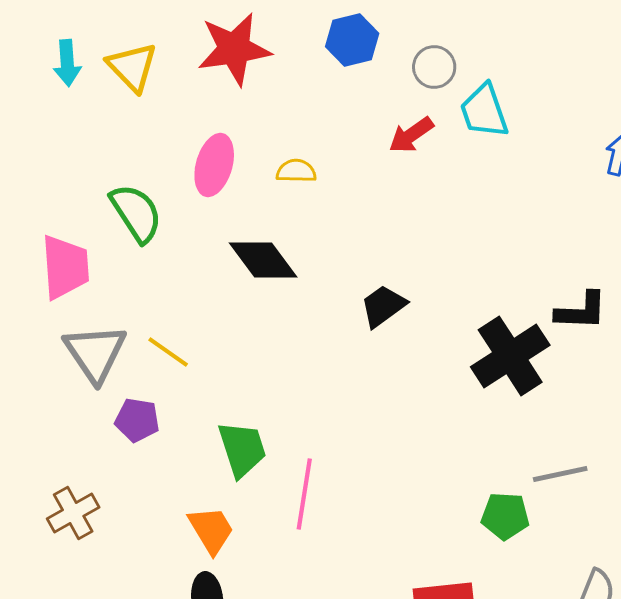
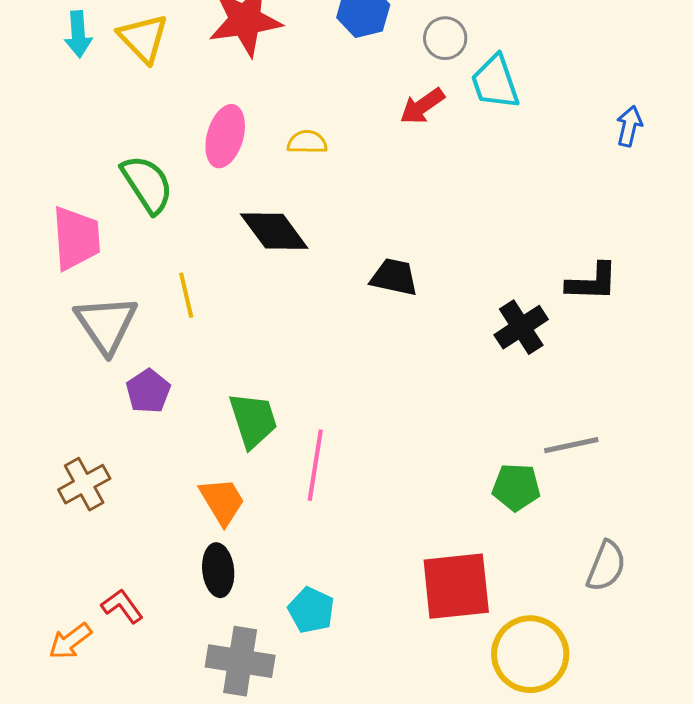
black trapezoid: (383, 306) -> (394, 277), turned 48
yellow line: (168, 352) -> (186, 295), moved, turned 42
black cross: (510, 356) -> (521, 327), size x0.7
purple pentagon: (137, 420) -> (148, 391), turned 30

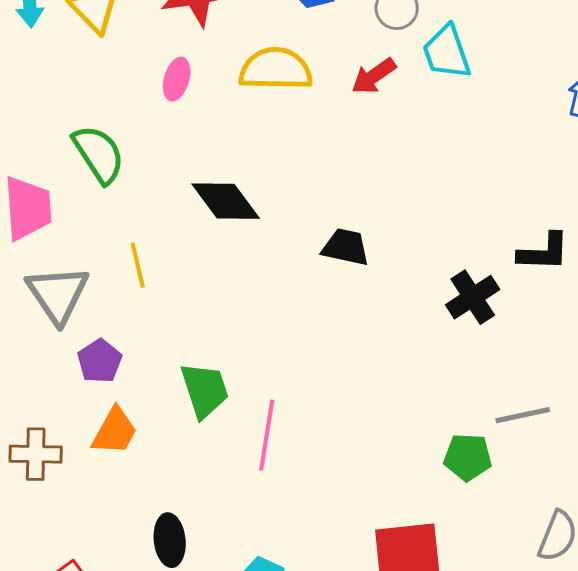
pink ellipse: (225, 136) -> (177, 79), moved, size x0.7
yellow semicircle: (307, 142) -> (276, 69), moved, size x1.8
brown cross: (84, 484) -> (36, 454), turned 30
orange trapezoid: (222, 501) -> (115, 431), moved, turned 60

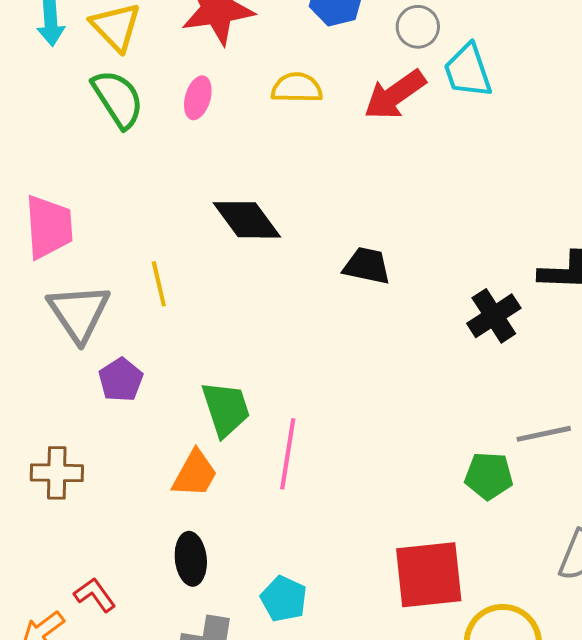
yellow semicircle: (276, 69) -> (297, 88), size x0.7
red arrow: (374, 76) -> (395, 95), size x1.4
green semicircle: (99, 154) -> (118, 99), moved
orange trapezoid: (115, 431) -> (195, 474), moved

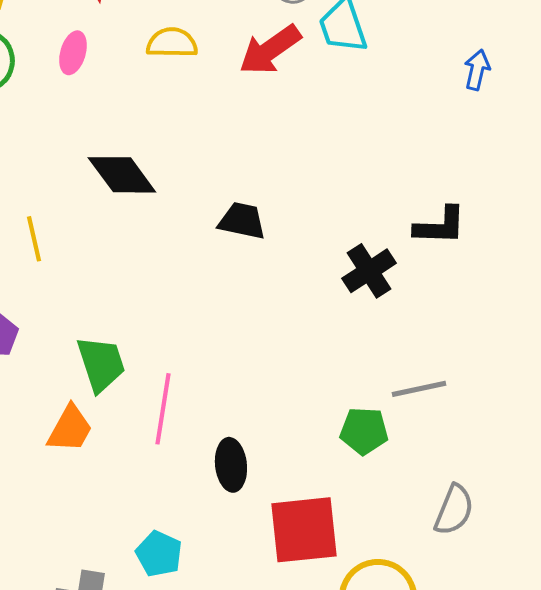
black ellipse: (191, 559) -> (231, 465), moved

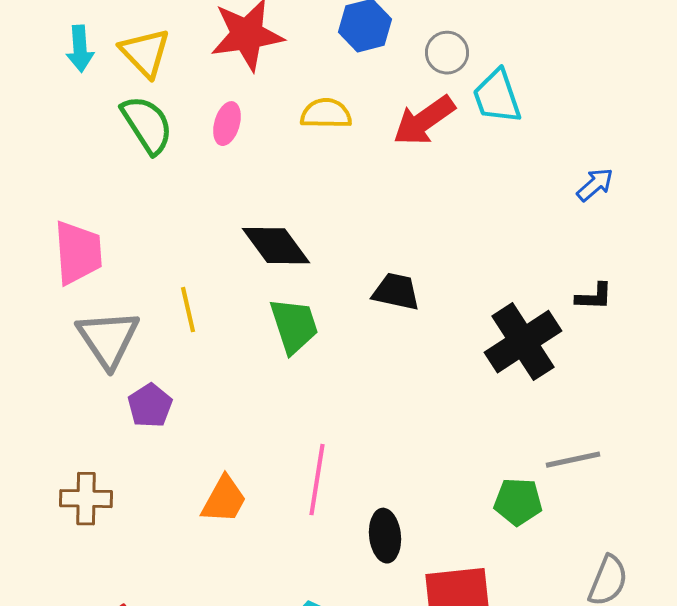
blue arrow: (477, 70) -> (595, 185), moved, turned 36
black L-shape: (440, 226) -> (594, 297), size x0.7
black cross: (369, 271) -> (523, 342), size x1.4
green trapezoid: (101, 364) -> (294, 326), moved

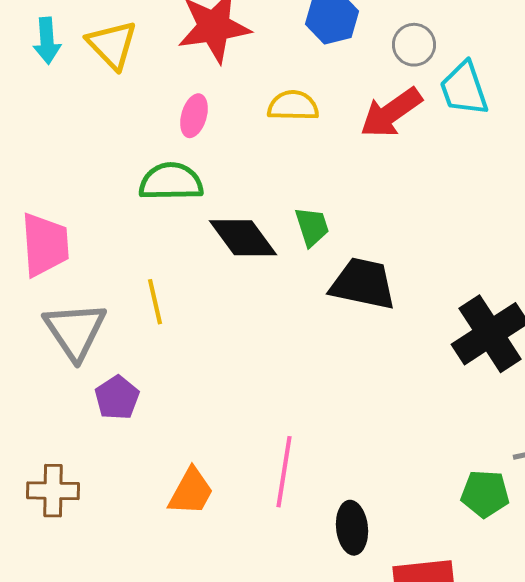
green semicircle: (147, 125) -> (171, 182), moved, turned -58
black trapezoid: (396, 292) -> (363, 284), size x1.4
green trapezoid: (294, 326) -> (312, 227), moved, size x0.7

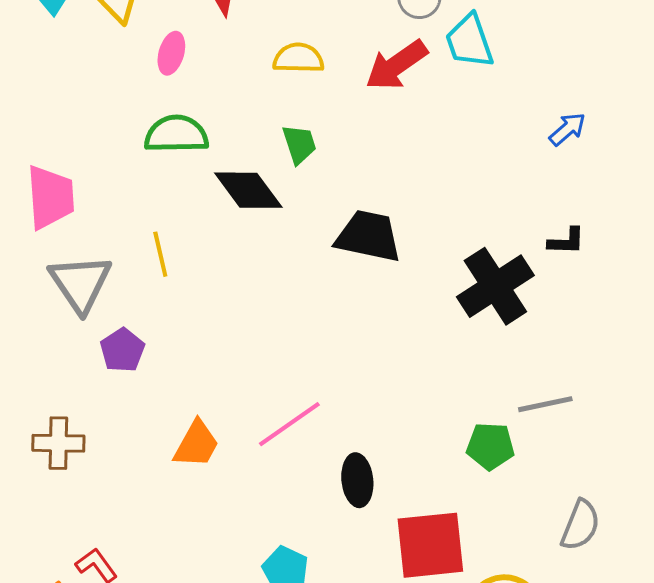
pink ellipse: (194, 116) -> (171, 53), moved
green trapezoid: (312, 227) -> (299, 144), moved
pink line: (284, 472) -> (289, 424), turned 46

